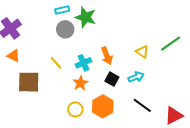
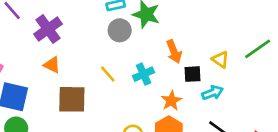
orange arrow: (107, 56) -> (174, 52), moved
black square: (112, 79) -> (193, 74), moved, turned -32
orange star: (80, 83) -> (171, 101), moved

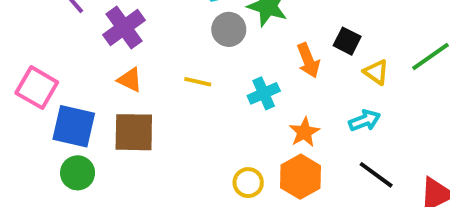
yellow line: (108, 74) -> (198, 82), moved, turned -36
black square: (193, 74) -> (347, 41), moved, turned 30
brown square: (72, 99) -> (134, 132), moved

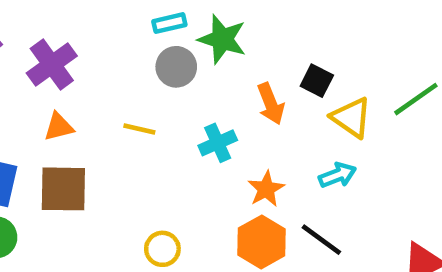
yellow triangle: (376, 72) -> (351, 118), size x1.4
orange triangle: (130, 80) -> (59, 127), turned -40
black line: (376, 175) -> (321, 240), moved
yellow circle: (248, 183) -> (162, 249), moved

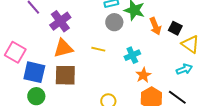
orange arrow: (271, 104) -> (155, 26), moved
orange triangle: (59, 127) -> (63, 48), size x1.5
orange star: (266, 189) -> (143, 75), moved

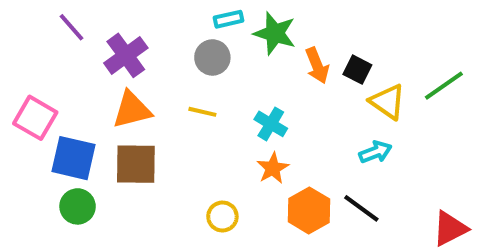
gray circle: (114, 22) -> (212, 57), moved
cyan cross: (132, 55) -> (271, 124), turned -35
orange star: (143, 75) -> (273, 168), moved

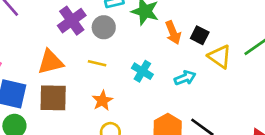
purple cross: (126, 55) -> (72, 21), moved
cyan arrow: (375, 152) -> (185, 78), moved
orange star: (273, 168) -> (102, 101), moved

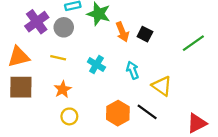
yellow triangle: (220, 57) -> (162, 86), moved
cyan arrow: (185, 78) -> (133, 70), turned -90

